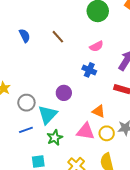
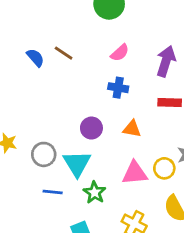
blue semicircle: (25, 36) -> (35, 58), moved
orange triangle: (99, 111) -> (132, 129), moved
blue line: (26, 130) -> (53, 192), turned 40

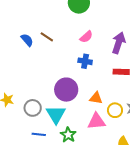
purple circle: (91, 128) -> (66, 90), size x1.5
orange triangle: (132, 129) -> (96, 98), moved
yellow circle: (164, 168) -> (115, 110), moved

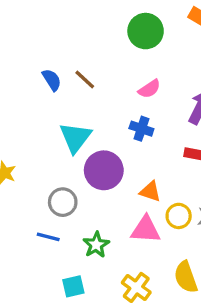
gray circle: (33, 108) -> (63, 202), moved
cyan triangle: (56, 114) -> (75, 137), moved

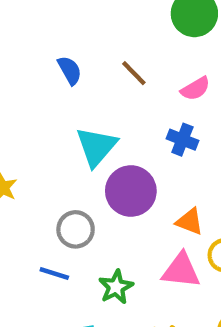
brown line: (85, 80) -> (134, 73), moved

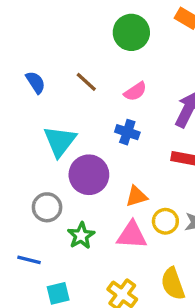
orange triangle: (190, 221) -> (136, 196), turned -35
blue line: (54, 274) -> (29, 260), moved
green star: (116, 287) -> (81, 236), moved

